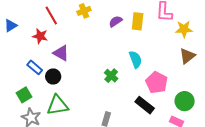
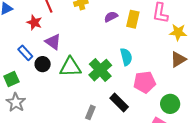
green cross: (111, 76) -> (100, 70), size x1.6
pink pentagon: (157, 82) -> (145, 82), turned 30
green triangle: (58, 105) -> (70, 67), moved
black rectangle: (145, 105) -> (119, 102), moved

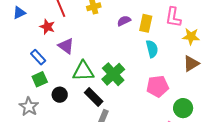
cyan semicircle: (126, 57) -> (152, 49), moved
black circle: (43, 64) -> (60, 95), moved
green square: (11, 79) -> (40, 79), moved
black rectangle: (119, 102) -> (94, 97), moved

